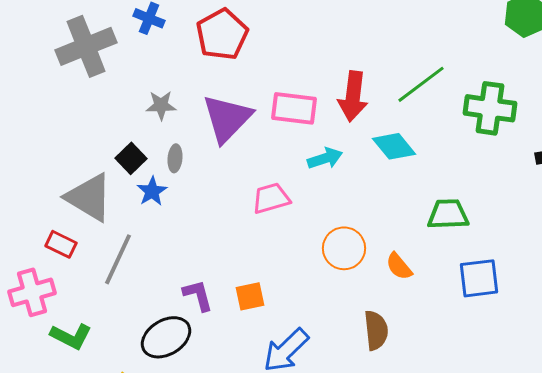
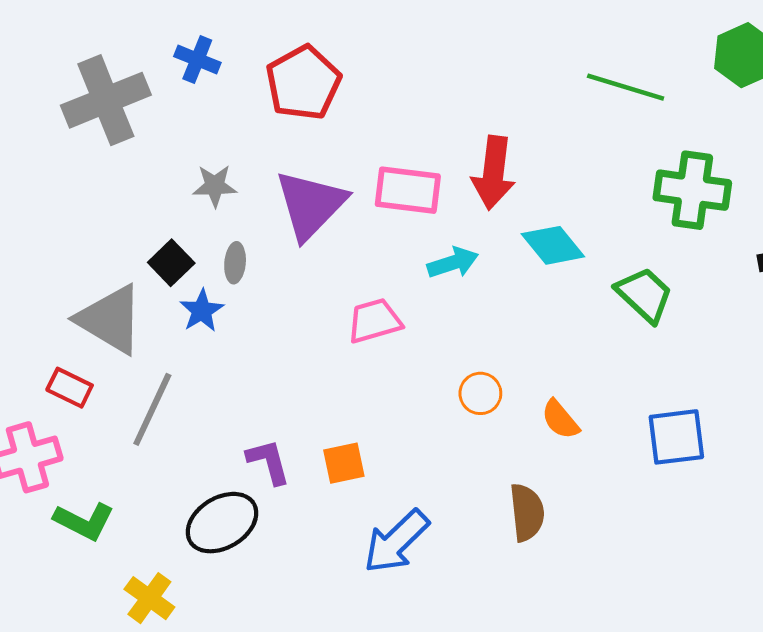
green line: (421, 84) -> (626, 87), moved, turned 54
green trapezoid: (448, 214) -> (644, 295), moved, turned 45
orange circle: (344, 248) -> (480, 393), size x0.7

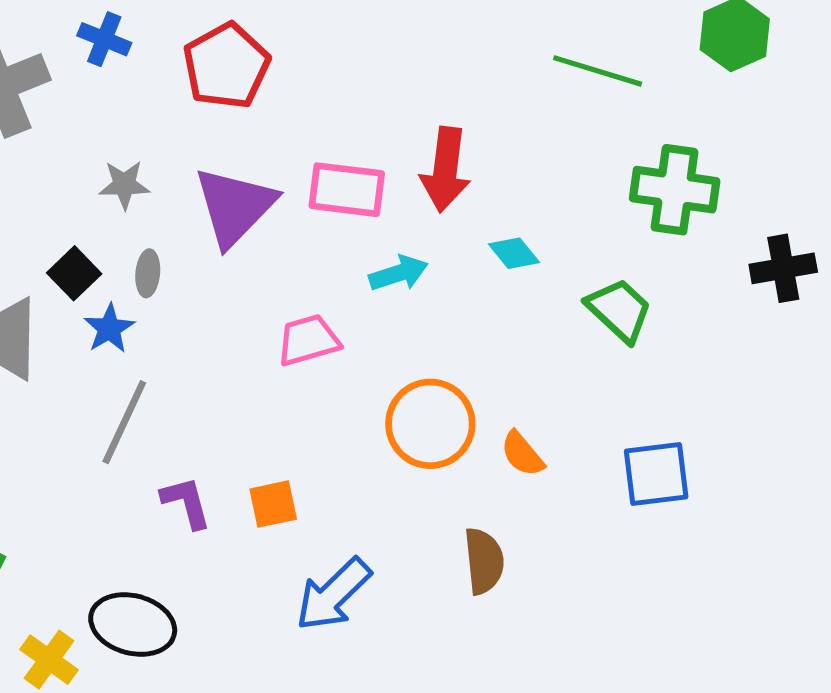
cyan diamond: (553, 245) -> (514, 253), size x0.7
orange circle: (480, 393) -> (430, 424), size x1.8
gray line: (152, 409) -> (124, 422), moved
black ellipse: (222, 523) -> (133, 625), moved, turned 46

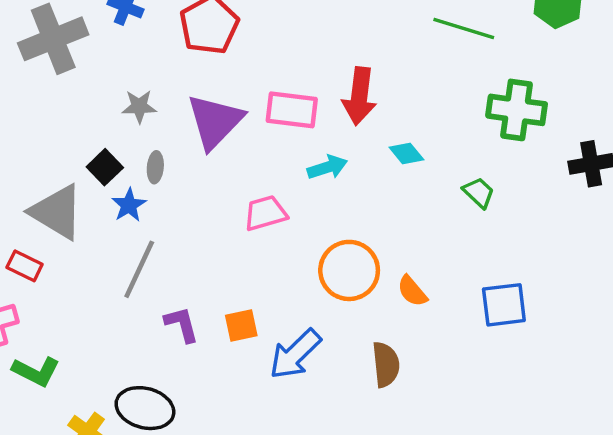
green trapezoid: (619, 310) -> (479, 192), size x0.7
blue arrow: (333, 594) -> (295, 354), moved

